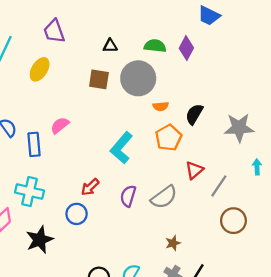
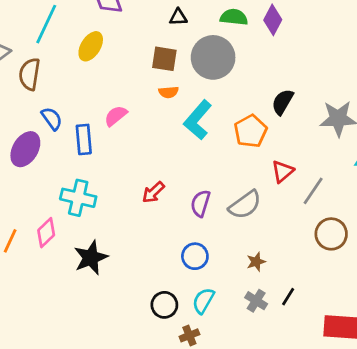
orange semicircle: (161, 106) -> (169, 92), moved
cyan L-shape: (121, 148) -> (198, 120), moved
blue circle: (77, 214) -> (195, 256), moved

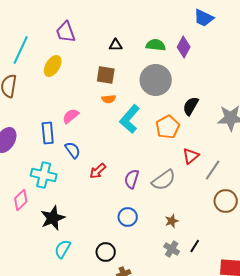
gray circle: (213, 57) -> (156, 80), moved
blue semicircle: (52, 119) -> (73, 150), moved
cyan semicircle: (203, 301) -> (63, 249), moved

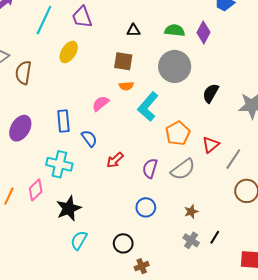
cyan line: (21, 50) -> (44, 20), moved
pink semicircle: (71, 116) -> (101, 103), moved
orange pentagon: (168, 127) -> (178, 133), moved

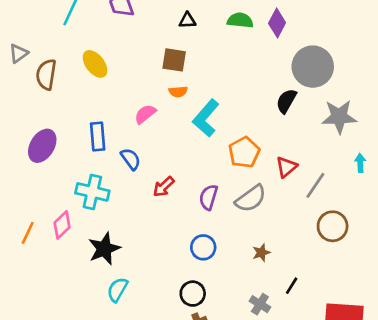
yellow ellipse: (69, 52) -> (95, 64), moved, turned -70
gray circle: (175, 66) -> (313, 67), moved
gray cross: (191, 240) -> (260, 304), moved
black circle: (123, 243) -> (193, 294), moved

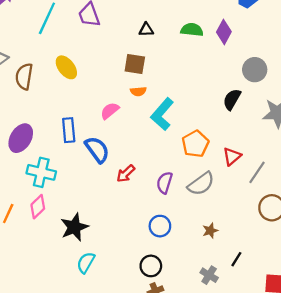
gray circle: (313, 67) -> (255, 70), size x0.7
blue semicircle: (131, 159) -> (97, 150), size x1.4
cyan cross: (92, 192) -> (41, 172), moved

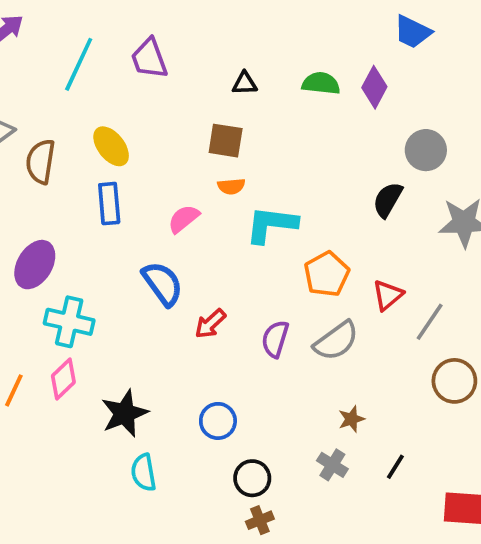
cyan L-shape: (162, 114) -> (271, 225), turned 56
blue rectangle: (69, 130) -> (109, 204), moved
blue circle: (160, 226) -> (218, 421), moved
cyan semicircle: (86, 263) -> (144, 472), turned -40
gray cross: (209, 275) -> (332, 465), moved

